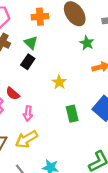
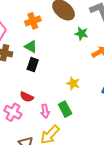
yellow star: (59, 82) -> (73, 83), moved
green rectangle: (72, 114) -> (65, 109), moved

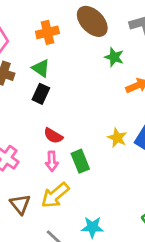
yellow star: (73, 83) -> (117, 138), moved
red semicircle: (27, 97) -> (53, 136), moved

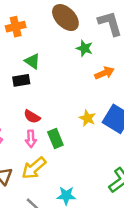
orange cross: (47, 32) -> (16, 27), moved
green triangle: (41, 68) -> (32, 61), moved
black rectangle: (41, 94) -> (21, 80), turned 56

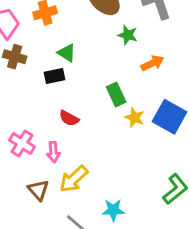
pink arrow: (31, 139) -> (53, 152), moved
green rectangle: (55, 139) -> (116, 95), moved

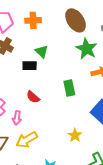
green star: (128, 35) -> (87, 49), size x1.5
yellow star: (135, 117) -> (75, 135), moved

